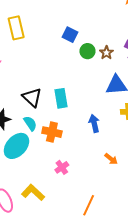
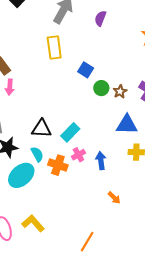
yellow rectangle: (16, 28) -> (54, 48), moved
black triangle: (32, 97) -> (42, 129), turned -45
cyan rectangle: (61, 98) -> (70, 132), turned 48
pink cross: (62, 167) -> (78, 155), moved

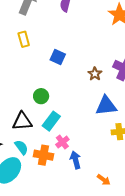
yellow rectangle: (54, 48) -> (24, 39), size x0.7
green circle: (101, 88) -> (41, 96), moved
blue arrow: (101, 161) -> (76, 160), moved

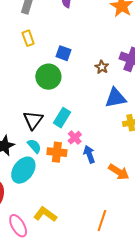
green circle: (41, 96) -> (48, 77), moved, size x1.6
black triangle: (22, 121) -> (33, 120), turned -45
orange arrow: (104, 180) -> (119, 172), size x1.5

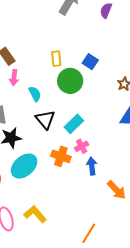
yellow rectangle: (28, 38) -> (56, 59), moved
black triangle: (33, 120) -> (45, 120), turned -30
cyan semicircle: (34, 146) -> (35, 94), moved

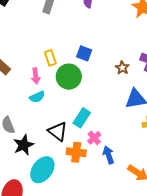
pink arrow: (14, 78) -> (36, 76), moved
cyan semicircle: (35, 94) -> (37, 97), turned 105
black triangle: (45, 120) -> (58, 132), moved

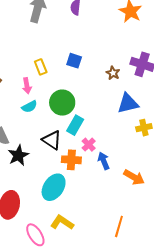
green circle: (69, 77) -> (62, 103), moved
cyan ellipse: (42, 170) -> (54, 187), moved

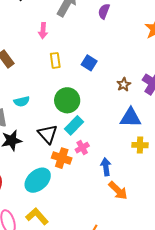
pink arrow: (27, 86) -> (43, 31), moved
cyan semicircle: (29, 107) -> (22, 101), moved
blue arrow: (104, 161) -> (106, 167), moved

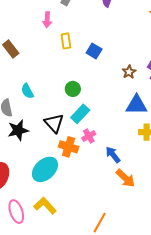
yellow rectangle: (55, 60) -> (66, 41), moved
green circle: (67, 100) -> (73, 89), size x0.6
cyan semicircle: (22, 101) -> (27, 91), turned 77
blue arrow: (106, 167) -> (113, 155), turned -30

